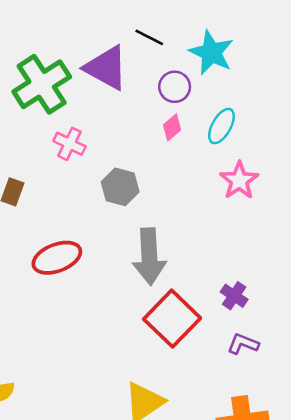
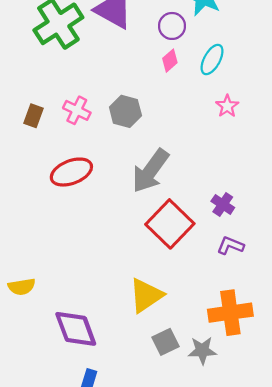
pink cross: (70, 144) -> (77, 110), moved
pink star: (239, 180) -> (227, 106), size x0.7
gray arrow: (149, 256) -> (150, 171), turned 39

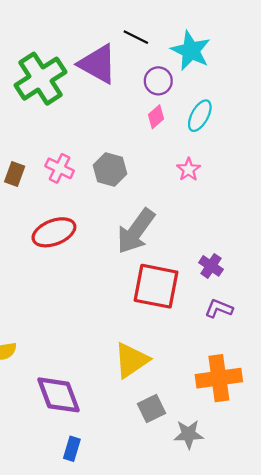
pink star: (227, 106) -> (189, 169), moved
red square: (170, 224) -> (156, 286), turned -33
gray star: (202, 351) -> (189, 434), moved

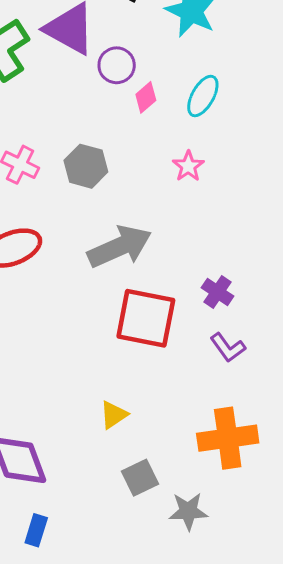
purple circle: (158, 81) -> (117, 65), moved
gray arrow: (136, 231) -> (120, 247), turned -150
purple L-shape: (219, 309) -> (228, 347), turned -148
yellow triangle: (131, 360) -> (114, 415), size x0.6

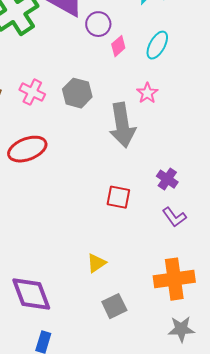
gray arrow: (120, 247) -> (122, 125), moved, turned 105
red square: (146, 318) -> (118, 197), size x0.6
gray star: (188, 511) -> (181, 329), moved

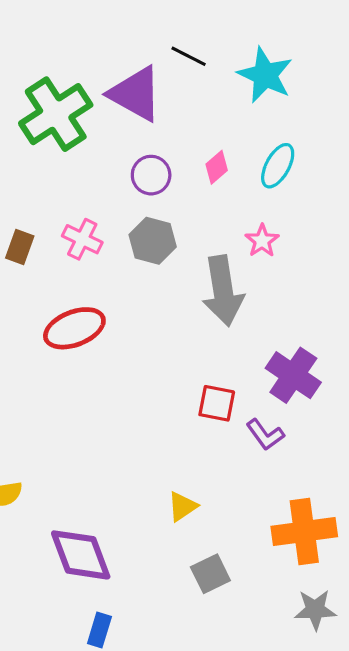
purple circle: (98, 24) -> (151, 175), moved
purple cross: (167, 179) -> (293, 375), size x1.6
purple L-shape: (174, 217) -> (265, 435), moved

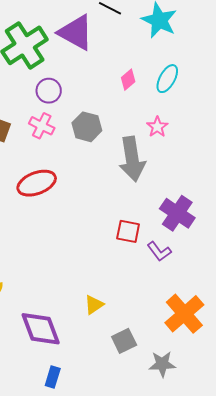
purple circle: (151, 175) -> (49, 91), moved
yellow triangle: (182, 507) -> (94, 305), moved
orange cross: (304, 532) -> (184, 314), turned -33
gray star: (315, 610) -> (162, 364), moved

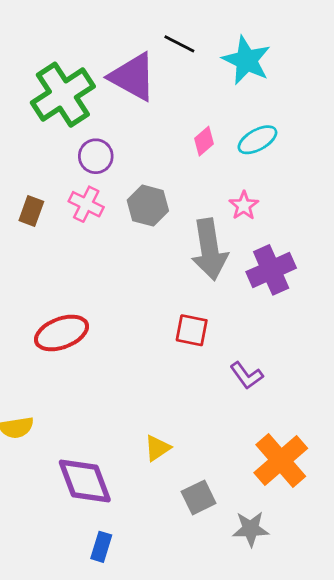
cyan ellipse: (167, 79) -> (257, 140), turned 32
red ellipse: (37, 183) -> (61, 333), moved
purple cross: (177, 213) -> (271, 270), moved, turned 32
red square: (128, 231) -> (192, 330), moved

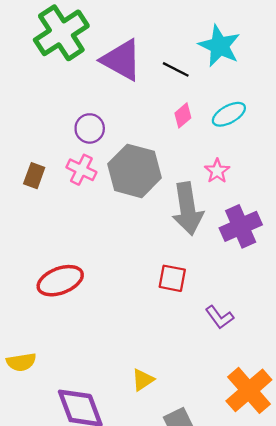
black line: (179, 44) -> (176, 69), moved
green cross: (63, 95) -> (61, 33), moved
gray hexagon: (148, 206) -> (135, 171), size x1.5

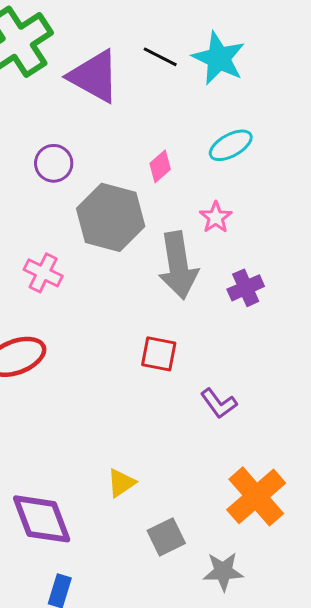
black line: (176, 69) -> (160, 57), moved
pink diamond: (183, 115) -> (160, 166), moved
pink cross: (81, 170) -> (43, 273), moved
purple cross: (241, 226) -> (246, 288), size x0.7

